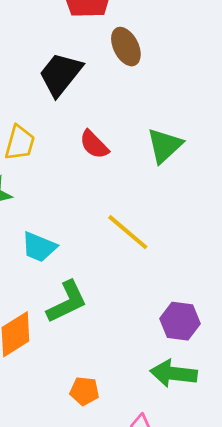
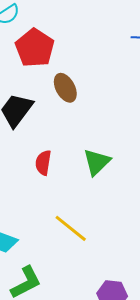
red semicircle: (94, 145) -> (43, 163), turned 55

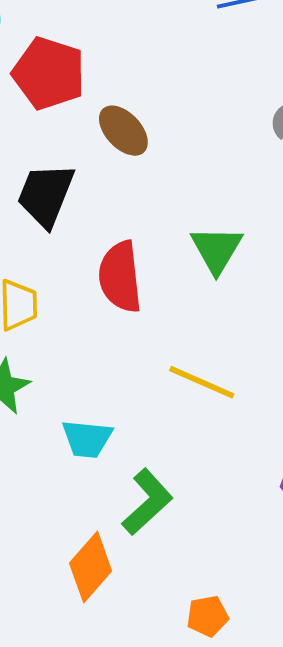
red semicircle: (43, 163) -> (120, 277), size x1.5

